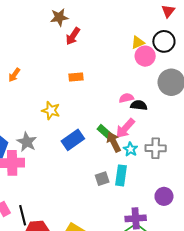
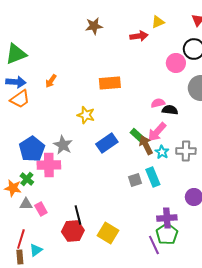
red arrow: (73, 36) -> (139, 36), moved, turned -132
yellow triangle: (138, 42) -> (158, 22), moved
orange rectangle: (76, 77) -> (110, 83), size x1.5
cyan rectangle: (121, 175) -> (153, 177), turned -30
black line: (23, 215) -> (78, 215), moved

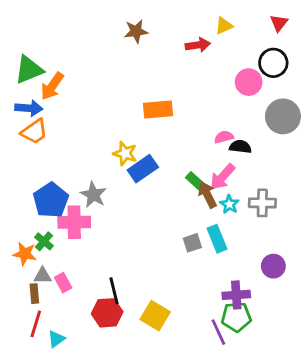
orange arrow: (51, 81) -> (52, 86), moved, size x1.5
blue rectangle: (107, 143) -> (143, 169), moved
green pentagon: (167, 234) -> (236, 317), turned 30
brown rectangle: (20, 257) -> (34, 294), moved

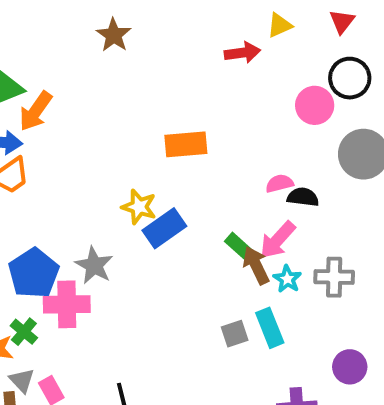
red triangle: (279, 23) -> (342, 21), moved
brown star: (136, 31) -> (114, 35), moved, turned -30
gray triangle: (43, 276) -> (22, 380), turned 48

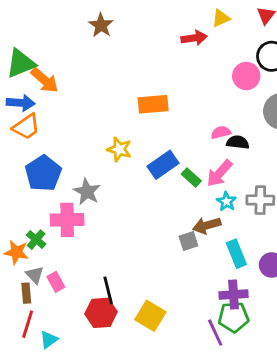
orange arrow: (36, 111) -> (45, 80), turned -84
blue rectangle: (164, 228) -> (163, 165), moved
brown arrow: (256, 265) -> (207, 225), moved, turned -80
blue pentagon: (34, 273) -> (43, 173), moved
cyan rectangle: (270, 328) -> (236, 254), moved

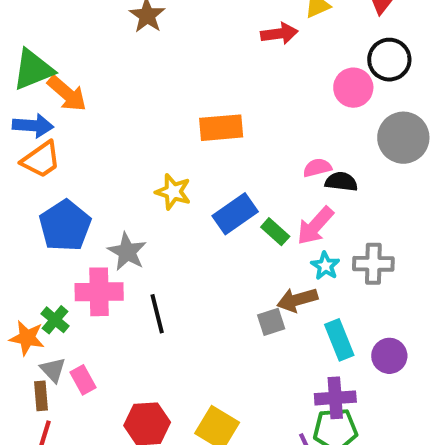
black line: (108, 290) -> (157, 314), moved

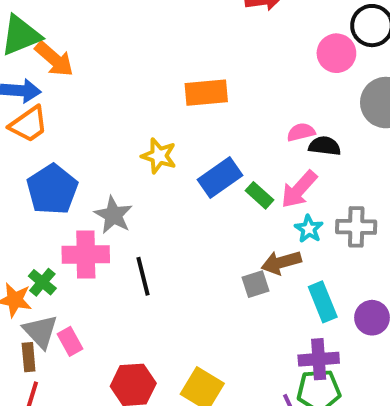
gray triangle: (53, 370) -> (40, 332), size x1.4

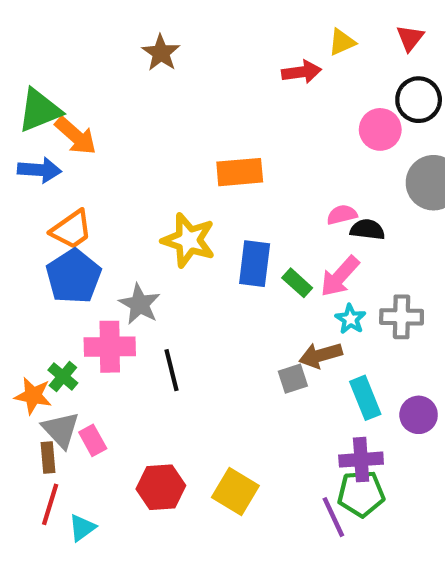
orange trapezoid: (29, 124) -> (71, 230), moved
yellow star: (159, 156) -> (189, 240), size x1.4
blue rectangle: (220, 178) -> (255, 264), turned -48

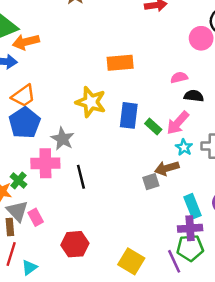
orange arrow: (76, 136) -> (26, 42), turned 125
pink semicircle: (342, 215) -> (179, 77), moved
cyan rectangle: (365, 398) -> (193, 206), moved
yellow square: (235, 491) -> (131, 261), moved

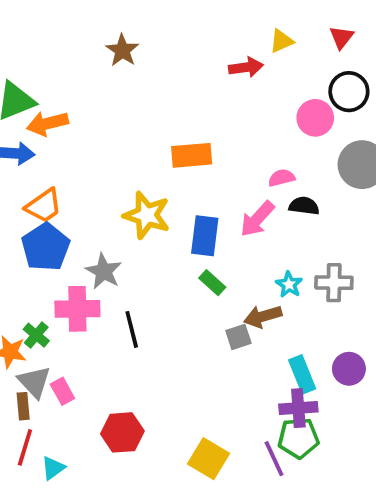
pink arrow: (178, 123) -> (257, 219), moved
green rectangle: (153, 127) -> (212, 283), moved

